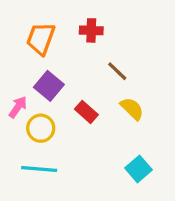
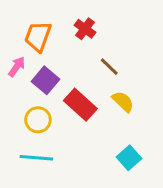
red cross: (91, 30) -> (85, 29), turned 35
pink arrow: (18, 107) -> (17, 67), moved
red rectangle: (86, 112) -> (80, 105), size x1.5

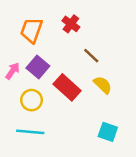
pink arrow: (17, 67) -> (12, 71), moved
cyan square: (129, 158) -> (108, 132), turned -30

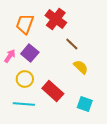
red cross: (71, 24) -> (56, 19), size x1.5
red rectangle: (67, 87) -> (53, 91), moved

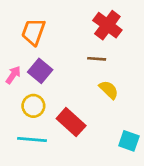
red cross: (56, 19) -> (107, 25), moved
brown line: (72, 44) -> (97, 59), turned -40
cyan square: (85, 104) -> (129, 141), moved

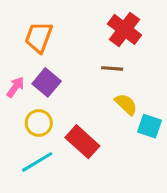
cyan line: (32, 140) -> (37, 162), turned -36
cyan square: (129, 141) -> (149, 126), moved

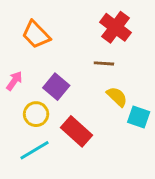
orange trapezoid: (39, 37) -> (36, 35), turned -64
purple square: (47, 82) -> (56, 87), moved

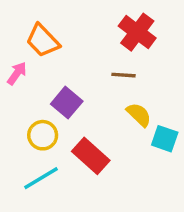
pink arrow: (14, 81) -> (17, 73), moved

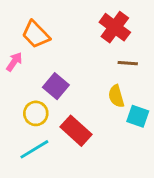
brown line: (123, 75) -> (128, 63), moved
yellow semicircle: (139, 115) -> (116, 96), turned -150

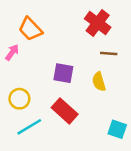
purple square: (56, 86) -> (63, 73), moved, turned -30
yellow circle: (36, 113) -> (19, 99), moved
cyan square: (138, 116) -> (117, 129), moved

